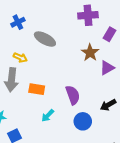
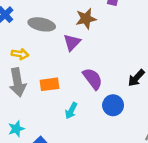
brown star: (90, 53) -> (86, 19), moved, turned -30
purple triangle: (107, 68) -> (72, 42), moved

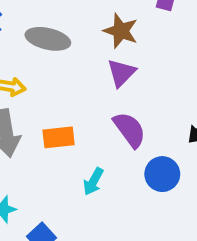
brown star: (86, 19) -> (121, 31), turned 30
purple triangle: (72, 42) -> (121, 73), moved

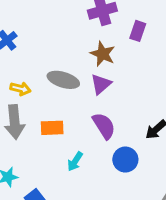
gray ellipse: (48, 39) -> (63, 80), moved

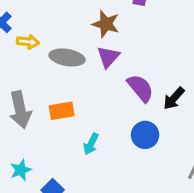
yellow arrow: (20, 89) -> (28, 42), moved
purple semicircle: (104, 126) -> (140, 88), moved

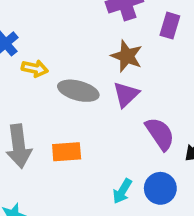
cyan arrow: (91, 144) -> (122, 191), moved

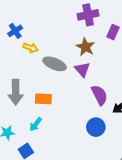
purple triangle: (126, 94) -> (82, 69), turned -35
cyan arrow: (122, 191) -> (36, 124), moved

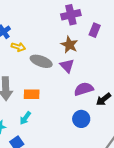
purple semicircle: (99, 95) -> (84, 89), turned -78

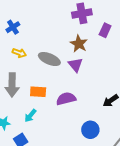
yellow arrow: (18, 47) -> (19, 53), moved
purple semicircle: (84, 89) -> (66, 99), moved
blue circle: (81, 119) -> (90, 130), moved

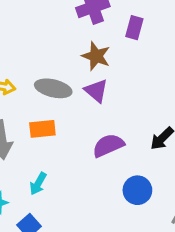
orange rectangle: (38, 92) -> (42, 129), moved
purple semicircle: (66, 99) -> (108, 145), moved

